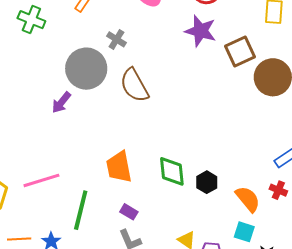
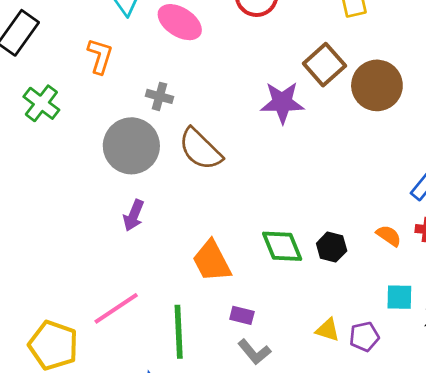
green cross: (31, 20) -> (41, 103), turned 32
purple star: (200, 31) -> (282, 102), moved
purple arrow: (61, 102) -> (134, 215), moved
orange semicircle: (248, 199) -> (389, 236), moved, size x0.7

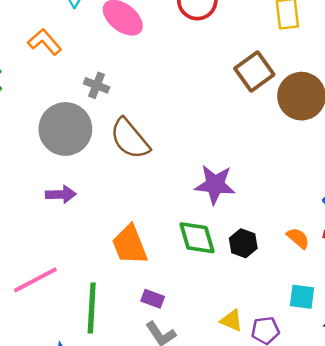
orange L-shape: (100, 56) -> (45, 42), turned -64
purple star: (282, 102) -> (215, 185), moved
purple arrow: (134, 215) -> (61, 194), turned -120

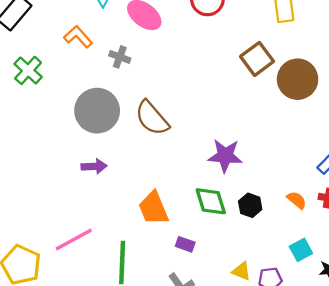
gray cross: (97, 85) -> (120, 57), moved
cyan square: (302, 297) -> (301, 250), turned -35
purple rectangle: (153, 299) -> (185, 244), moved

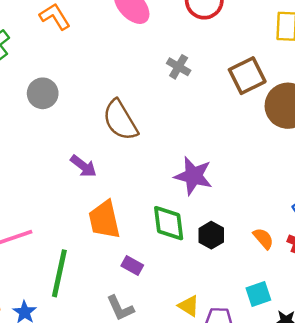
gray cross: (120, 57) -> (179, 67), moved
gray circle: (97, 111) -> (43, 93), moved, size x0.6
purple arrow: (94, 166) -> (83, 166), moved, turned 30

